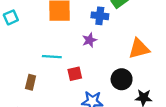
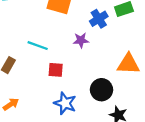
blue cross: (100, 16) -> (99, 19), turned 35

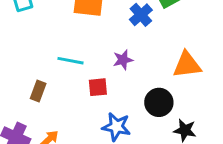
purple star: (81, 40) -> (123, 60), moved

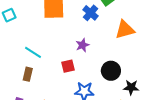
cyan line: (70, 61) -> (33, 52), moved, turned 30
orange triangle: (187, 65) -> (125, 30), moved

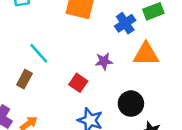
orange triangle: (125, 30) -> (146, 54), moved
red square: (68, 66) -> (78, 83), turned 32

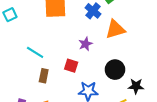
brown rectangle: (24, 79) -> (44, 76), moved

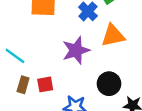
purple star: (85, 44) -> (76, 50), size x1.6
red square: (71, 66) -> (45, 84), moved, turned -32

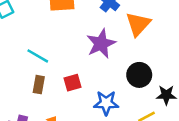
orange triangle: (113, 35) -> (138, 24), turned -30
brown rectangle: (23, 85) -> (39, 85), moved

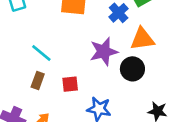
orange triangle: (138, 24) -> (142, 39), turned 30
black circle: (139, 75) -> (132, 69), moved

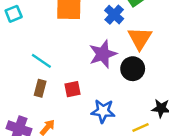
orange triangle: (142, 39) -> (140, 38), turned -45

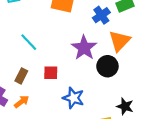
purple star: (103, 54) -> (84, 48), turned -30
brown rectangle: (40, 88) -> (21, 76), moved

